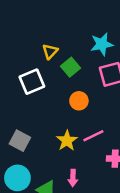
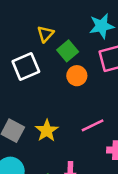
orange circle: (79, 101) -> (77, 76), moved
yellow star: (67, 141) -> (47, 131), moved

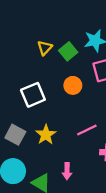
green square: (68, 51) -> (68, 51), moved
white square: (26, 67) -> (33, 95), moved

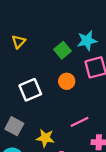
yellow triangle: (45, 48) -> (19, 42), moved
yellow star: (46, 135) -> (45, 138), moved, turned -30

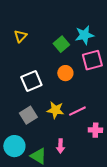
gray square: (14, 126) -> (28, 115), moved, turned 30
yellow star: (45, 138) -> (55, 110), moved

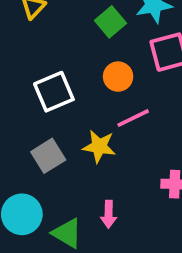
pink line: (77, 111) -> (133, 118), moved

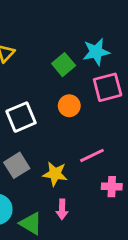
pink line: (133, 118) -> (92, 155), moved
yellow star: (99, 146) -> (55, 174), moved

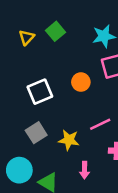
green square: (64, 65) -> (56, 31), moved
pink arrow: (62, 209) -> (85, 170), moved

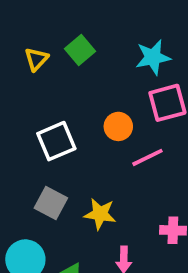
pink line: (100, 124) -> (147, 157), moved
gray square: (36, 133) -> (51, 203), turned -30

